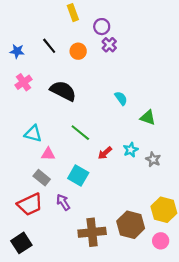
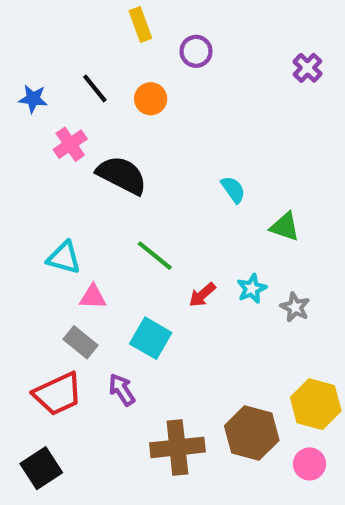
purple cross: (109, 45) -> (307, 68), moved
pink cross: (24, 82) -> (70, 144), moved

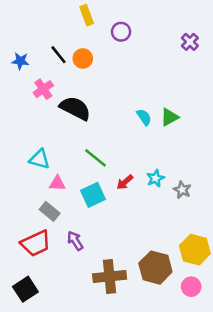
orange circle: (151, 99) -> (83, 58), moved
green triangle: (285, 227) -> (169, 117), moved, turned -48
cyan square: (151, 338) -> (93, 195), moved, turned 35

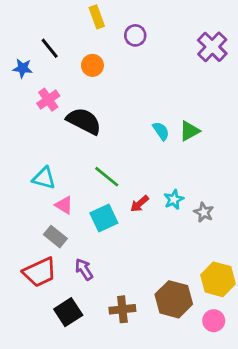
purple cross: (190, 42) -> (212, 47), size x1.5
black line: (59, 55) -> (50, 48), moved
pink triangle: (57, 183) -> (64, 205), turned 30
brown cross: (110, 276) -> (122, 309), size x0.7
black square: (25, 289) -> (68, 312), moved

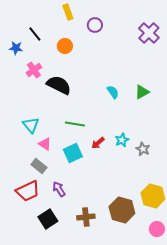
green triangle: (189, 131) -> (142, 92), moved
green line: (107, 177) -> (75, 124), turned -30
cyan triangle: (44, 178) -> (31, 125), turned 36
pink circle: (214, 321) -> (157, 229), moved

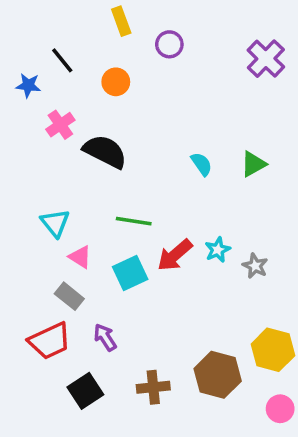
red arrow: (98, 143) -> (175, 255), size x1.5

